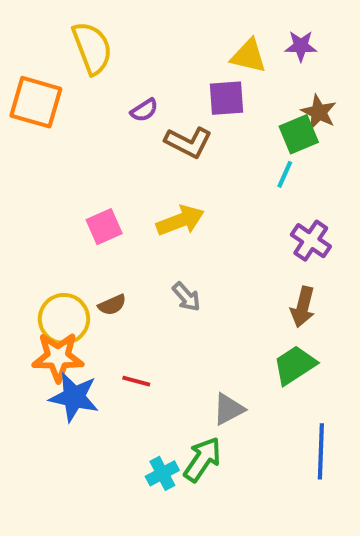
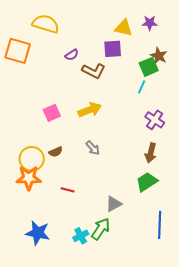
yellow semicircle: (92, 48) -> (46, 24), turned -52
blue star: (74, 397) -> (38, 233), moved

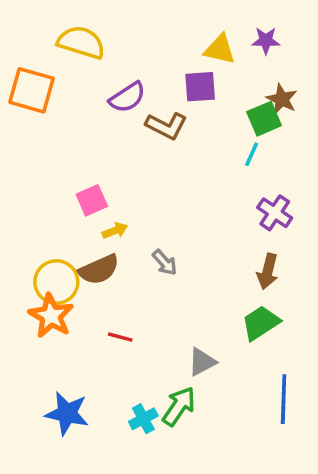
purple semicircle: (72, 55) -> (127, 97), size x1.5
yellow arrow: (90, 110) -> (115, 231), moved, size x0.6
brown semicircle: (56, 152) -> (99, 270), size x1.6
orange star: (29, 178) -> (51, 316), turned 30

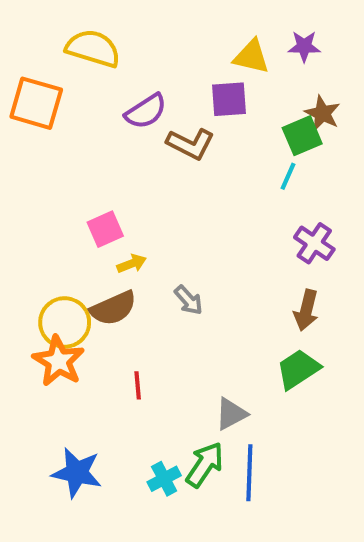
red line: (120, 337) -> (138, 385), turned 70
blue line: (284, 399) -> (249, 473), moved

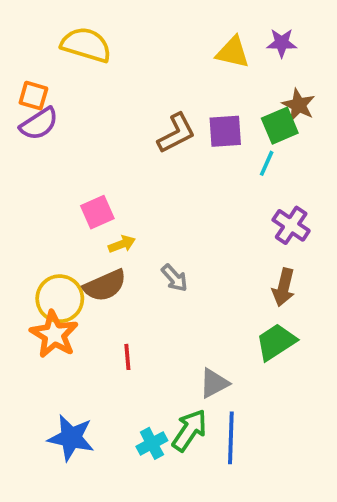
purple square: (229, 99) -> (225, 131), moved
orange square: (36, 103) -> (33, 96), size x0.6
purple semicircle: (146, 111) -> (39, 124), moved
brown L-shape: (190, 144) -> (176, 133), turned -54

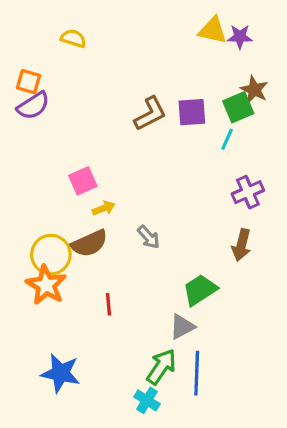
yellow semicircle: (86, 45) -> (73, 38), size x0.6
yellow triangle: (233, 52) -> (213, 30), moved
purple cross: (291, 225) -> (248, 192), turned 32
green trapezoid: (276, 342) -> (200, 290), moved
cyan cross: (152, 443) -> (147, 400), moved, turned -30

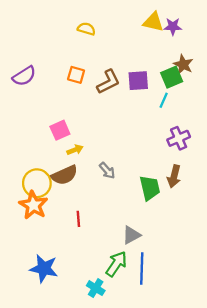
yellow semicircle: (73, 38) -> (86, 29), moved
orange square: (28, 82) -> (76, 75), moved
green trapezoid: (200, 290) -> (150, 188), moved, turned 110
cyan cross: (147, 400) -> (96, 288), moved

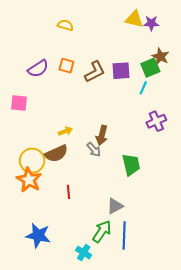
yellow semicircle: (86, 29) -> (65, 25), moved
purple semicircle: (24, 76) -> (38, 69), moved
pink square: (60, 130) -> (19, 103), moved, turned 30
brown arrow: (174, 176) -> (102, 135), moved

